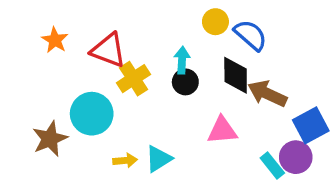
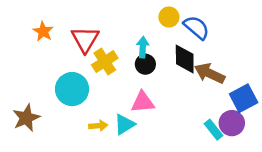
red triangle: (108, 50) -> (85, 39), turned 40
pink triangle: (222, 130) -> (143, 102), moved
brown star: (50, 139) -> (26, 118), moved

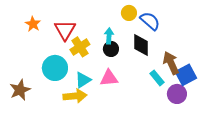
brown arrow: (210, 73) -> (171, 63), moved, turned 40
cyan triangle: (124, 124) -> (83, 80), moved
yellow arrow: (98, 126) -> (75, 96), size x1.6
cyan rectangle: (213, 130) -> (157, 78), moved

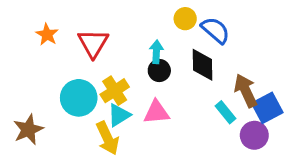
yellow cross: (80, 47) -> (115, 91), moved
yellow arrow: (75, 96) -> (107, 138), turned 70

